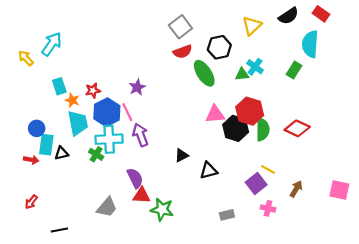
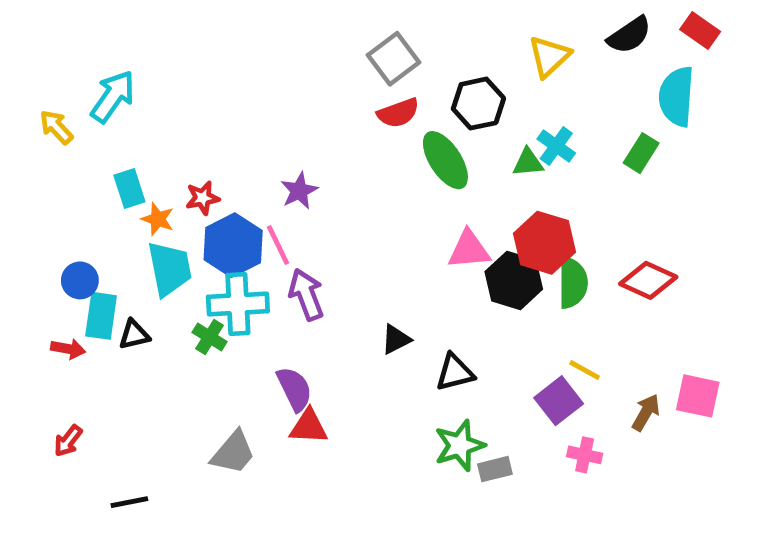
pink square: (339, 190) -> (698, 396), moved
green star: (162, 209) -> (460, 445), moved, turned -30

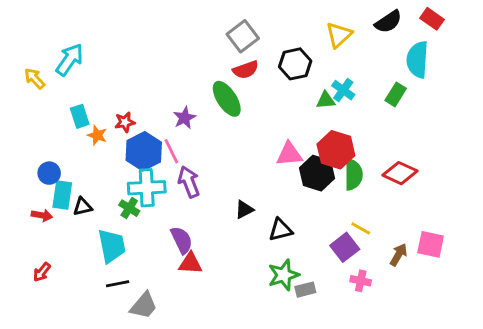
green ellipse: (445, 160) -> (227, 99), moved
cyan trapezoid: (169, 269) -> (112, 246), moved
gray trapezoid: (233, 453) -> (144, 306), moved
black line: (129, 502) -> (118, 284), moved

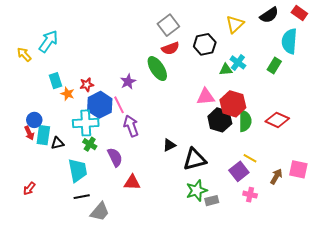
pink triangle: (289, 154) -> (206, 97), moved
cyan cross: (147, 188) -> (86, 123), moved
red arrow: (42, 215) -> (29, 133), moved, turned 56
black triangle: (281, 230) -> (195, 159), size x1.4
purple semicircle: (182, 240) -> (115, 157), moved

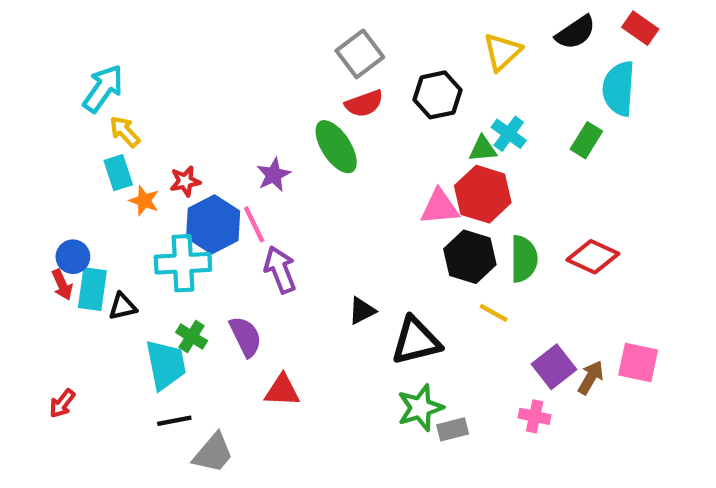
yellow arrow: (24, 54) -> (125, 132), moved
red hexagon: (233, 104) -> (483, 194), moved
green cross: (90, 144) -> (192, 337), moved
yellow line: (250, 158) -> (494, 313), moved
purple square: (239, 171) -> (554, 367), moved

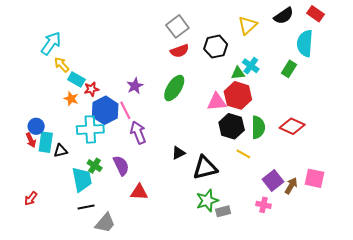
green ellipse: (336, 147) -> (174, 88), moved, turned 65
cyan rectangle: (118, 173) -> (76, 80), moved, turned -42

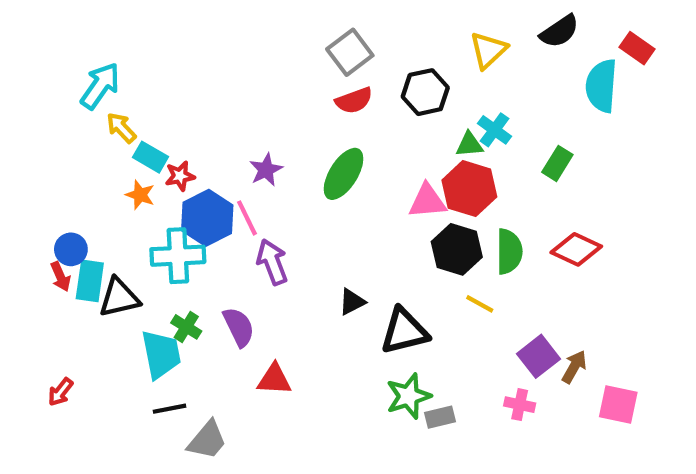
red rectangle: (316, 14) -> (637, 48), moved
green rectangle: (289, 69) -> (557, 163), moved
black triangle: (61, 151) -> (119, 298), size x1.5
pink square: (314, 178) -> (618, 405), moved

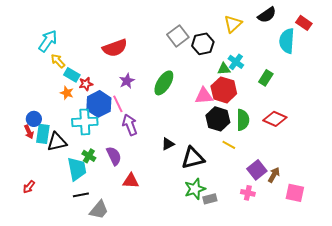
gray square: (350, 52) -> (178, 36), moved
red semicircle: (354, 100) -> (115, 48), moved, size x1.4

